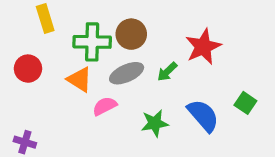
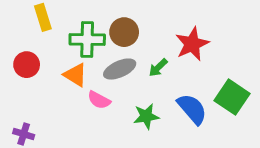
green square: (245, 103) -> (232, 97), size x1.6
pink semicircle: (105, 106) -> (99, 100), turned -125

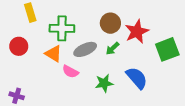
brown circle: (124, 32) -> (110, 23), moved
green square: (232, 97) -> (167, 49), moved, turned 35

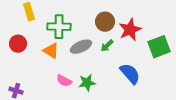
pink semicircle: (70, 72) -> (64, 81), moved
green star: (104, 83) -> (87, 83), moved

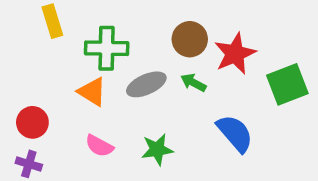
red circle: (18, 44) -> (32, 122), moved
green arrow: (107, 46) -> (193, 83), turned 72
pink semicircle: (64, 81) -> (99, 146), moved

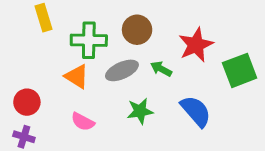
brown circle: (190, 39) -> (137, 30), moved
green star: (157, 149) -> (140, 111), moved

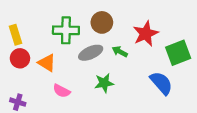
yellow rectangle: (44, 18) -> (15, 35), moved
orange triangle: (77, 76) -> (47, 63), moved
red circle: (27, 102) -> (20, 58), moved
blue semicircle: (196, 111) -> (161, 83), moved

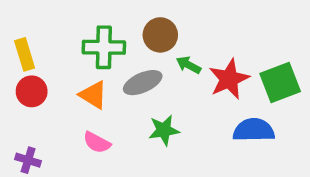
red star: (146, 34) -> (229, 79), moved
green arrow: (120, 52) -> (188, 65), moved
orange triangle: (47, 63) -> (93, 95), moved
blue semicircle: (161, 83) -> (254, 130), turned -50

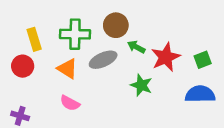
yellow rectangle: (25, 54) -> (34, 39), moved
green square: (280, 83) -> (203, 60), size x0.6
green star: (164, 130) -> (141, 85), moved, turned 30
blue semicircle: (254, 130) -> (200, 94), moved

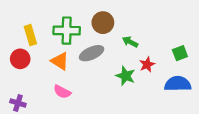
green arrow: (136, 47) -> (130, 42), moved
red star: (166, 57) -> (147, 65), moved, size x0.6

